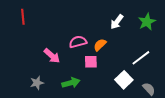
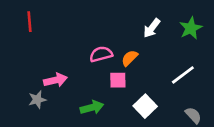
pink arrow: (52, 56) -> (55, 80), moved, turned -54
white square: (124, 80) -> (145, 106), moved
gray star: (37, 83) -> (37, 100), moved

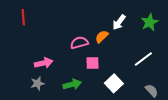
orange semicircle: (130, 58) -> (102, 37), moved
gray star: (37, 100) -> (38, 83), moved

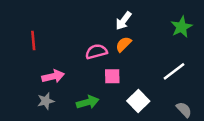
red line: (23, 17) -> (33, 40), moved
white arrow: (119, 22) -> (123, 21), moved

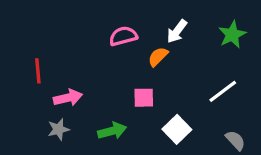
white arrow: (123, 21) -> (177, 31), moved
red line: (33, 40) -> (38, 71), moved
pink semicircle: (96, 52) -> (123, 36), moved

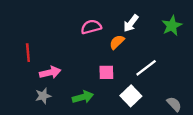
white line: (223, 91) -> (146, 68), moved

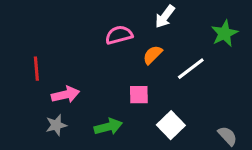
white arrow: (131, 23) -> (165, 17), moved
white line: (146, 68) -> (191, 69), moved

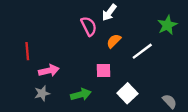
white arrow: (165, 17) -> (109, 13), moved
pink semicircle: (119, 35) -> (89, 26), turned 78

